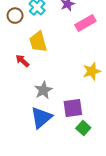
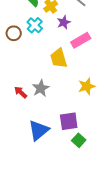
yellow trapezoid: (38, 42) -> (59, 58), moved
red arrow: (22, 61) -> (21, 92), moved
gray star: (43, 90) -> (41, 88), moved

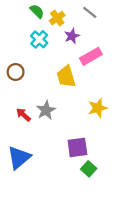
brown circle: (14, 33) -> (16, 72), moved
blue triangle: (39, 130) -> (19, 158), moved

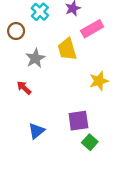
brown circle: (16, 72) -> (16, 31), moved
gray star: (46, 110) -> (35, 58), moved
blue triangle: (19, 158) -> (36, 131), moved, size x0.7

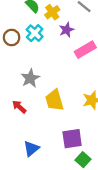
brown circle: (16, 31) -> (12, 37), moved
yellow trapezoid: (67, 49) -> (54, 100), moved

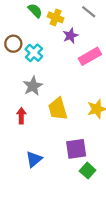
yellow cross: (52, 12) -> (56, 17), turned -32
cyan cross: (35, 33) -> (34, 53), moved
red arrow: (19, 107) -> (21, 116), turned 48

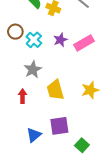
purple star: (70, 36) -> (60, 40), moved
purple square: (76, 149) -> (59, 126), moved

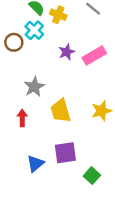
cyan cross: (34, 40) -> (34, 30), moved

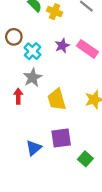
cyan cross: (34, 30) -> (33, 51), moved
pink rectangle: (94, 56) -> (88, 49), turned 65
red arrow: (22, 118) -> (18, 96), moved

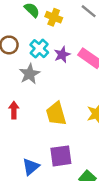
cyan cross: (33, 51) -> (39, 49), moved
gray star: (33, 78) -> (30, 74), moved

